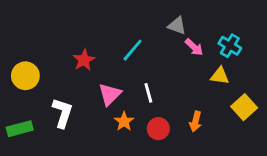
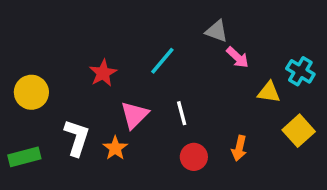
cyan cross: (230, 46) -> (300, 71), moved
orange star: (124, 121) -> (115, 148), moved

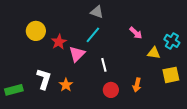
gray triangle: (217, 31) -> (97, 12), moved
yellow circle: (31, 92) -> (36, 31), moved
pink triangle: (134, 115) -> (77, 54), moved
yellow square: (299, 131) -> (171, 75), turned 30

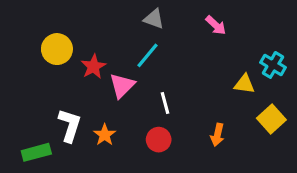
pink arrow: (136, 33) -> (216, 25), moved
yellow square: (171, 75) -> (271, 119), turned -30
green rectangle: (14, 90) -> (36, 152), moved
red circle: (111, 90) -> (159, 140), moved

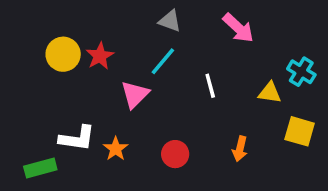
pink arrow: (216, 25) -> (238, 28), size x1.4
red star: (94, 67) -> (100, 56), moved
white line: (165, 103) -> (210, 86), moved
yellow square: (271, 119) -> (300, 131), turned -32
white L-shape: (70, 125) -> (77, 138), turned 80

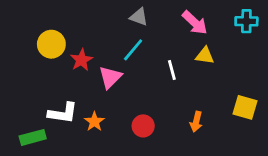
red star: (100, 56) -> (81, 60), moved
cyan cross: (301, 72) -> (246, 21), moved, turned -30
yellow triangle: (270, 93) -> (205, 56), moved

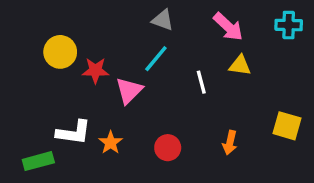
red star: (81, 60) -> (95, 70), turned 30

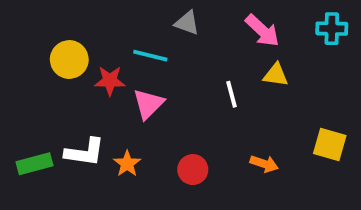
cyan line: (156, 59) -> (150, 56), moved, turned 64
orange arrow: (230, 143) -> (264, 164), turned -85
green rectangle: (38, 161) -> (35, 164), moved

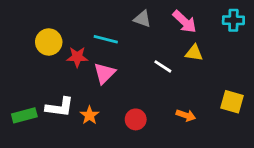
gray triangle: (187, 23) -> (142, 19), moved
white line: (231, 94) -> (163, 66), turned -42

